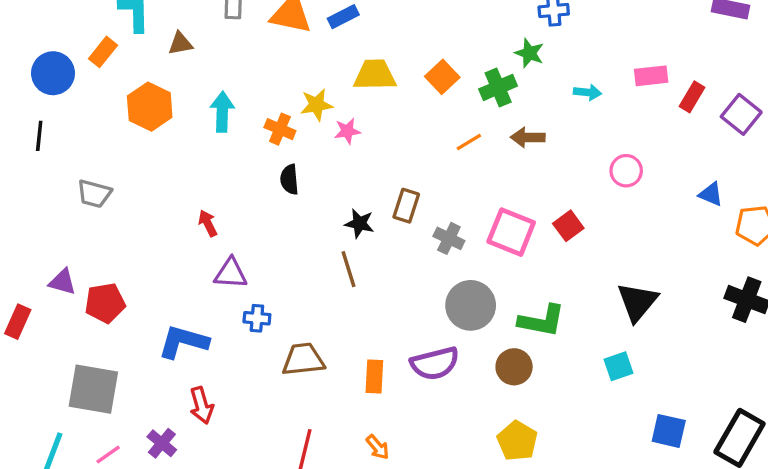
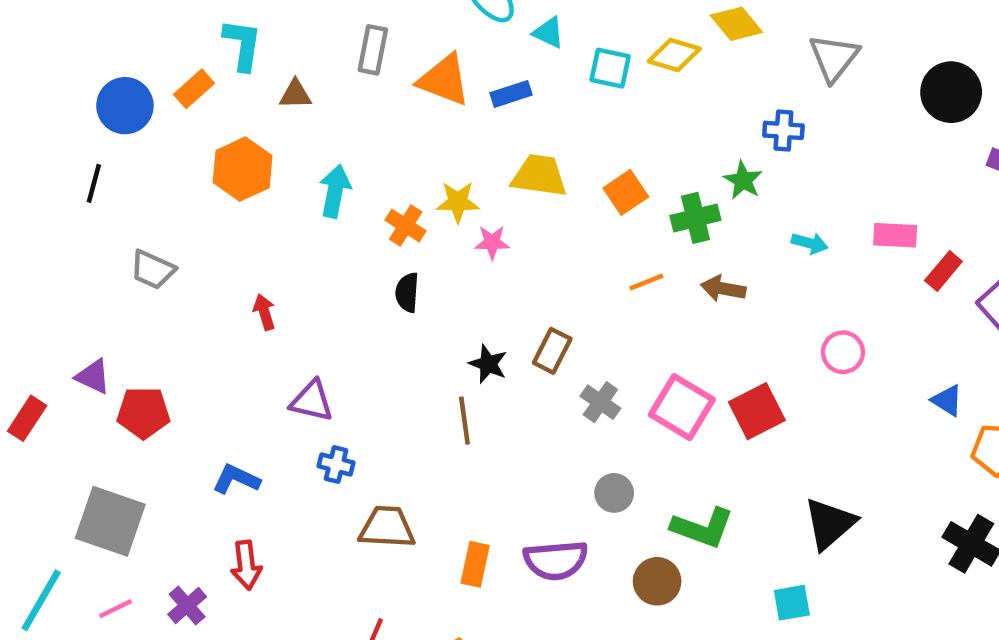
red arrow: (208, 223) -> (264, 312), moved
red square: (568, 226) -> (757, 411), size x1.4
gray circle: (471, 305) -> (614, 493), size x0.6
blue L-shape: (183, 342) -> (236, 479), size x0.7

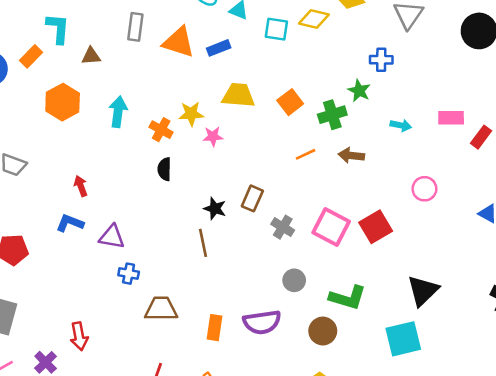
blue L-shape: (236, 479) -> (70, 223), moved
cyan square: (792, 603) -> (403, 339), size x1.6

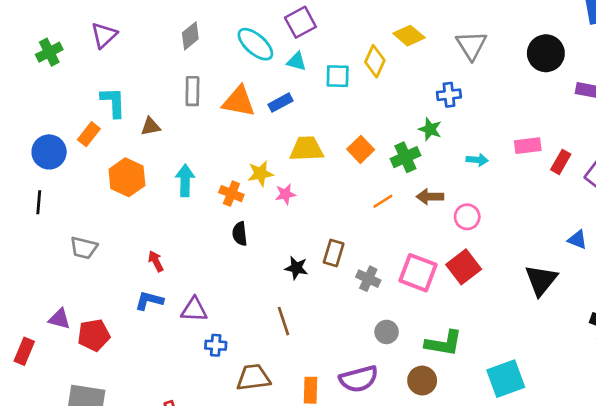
yellow diamond: (314, 19) -> (375, 61), turned -72
pink circle: (424, 189) -> (467, 217), moved
brown line: (203, 243) -> (284, 321), moved
black triangle: (423, 291) -> (541, 280), moved

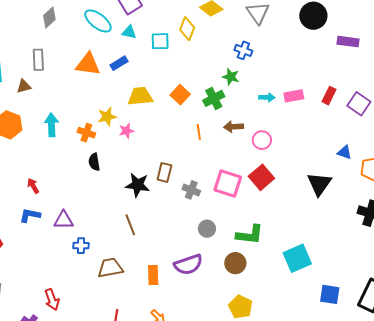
gray rectangle: (192, 91) -> (38, 60), moved
blue cross: (449, 95) -> (243, 50), turned 30
pink rectangle: (528, 146) -> (294, 96), moved
orange line: (383, 201) -> (199, 132), turned -63
black star: (296, 268) -> (138, 185), size x1.4

